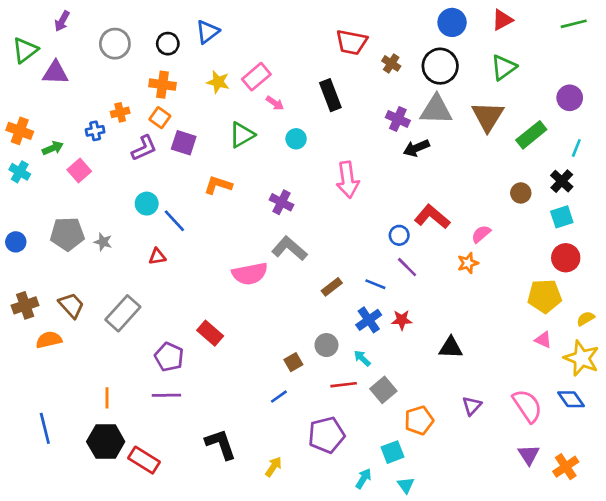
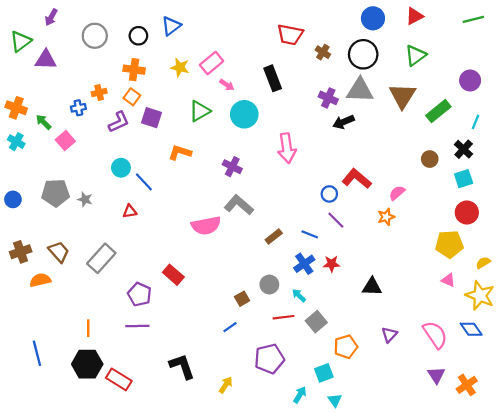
cyan circle: (296, 139) -> (244, 114), size x1.6
green arrow: (53, 148) -> (44, 122), turned -112

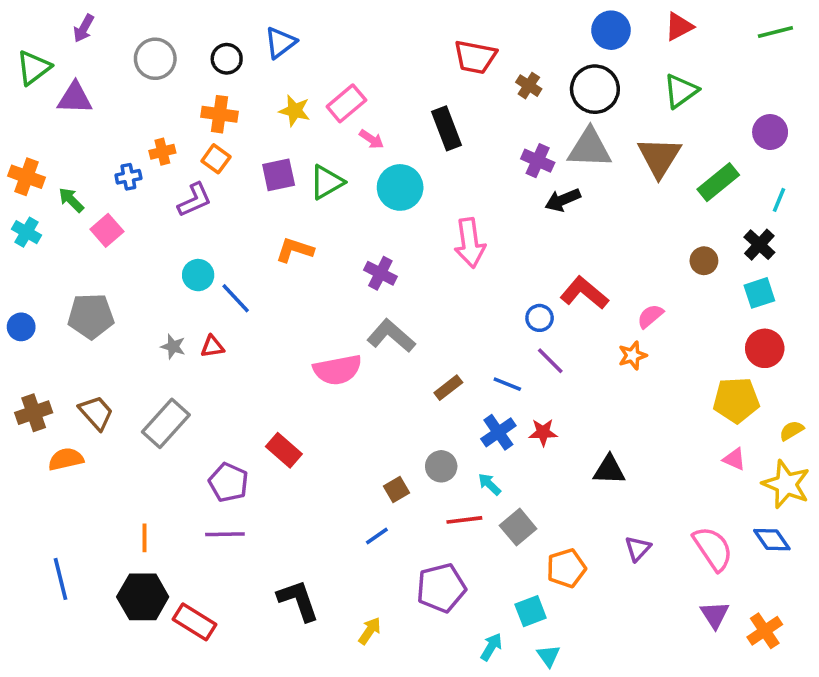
purple square: (152, 118) -> (279, 175), moved, turned -30
gray star: (85, 199) -> (173, 347), moved

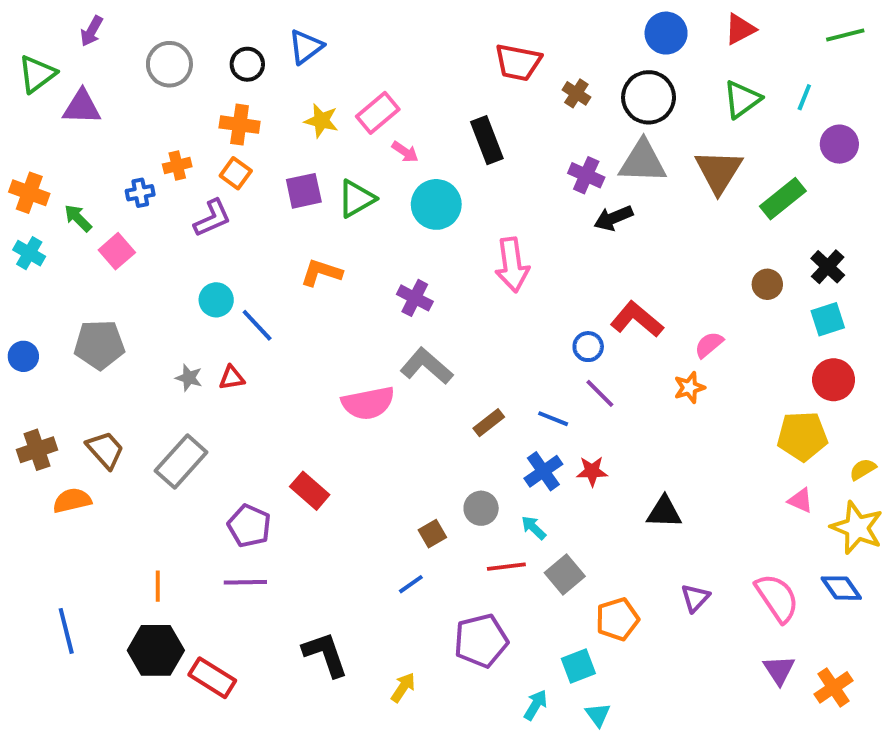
cyan line: (779, 200) -> (804, 97), moved

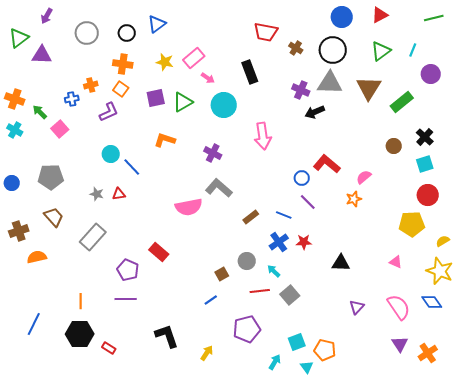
brown trapezoid: (105, 450) -> (54, 217), moved
pink triangle: (800, 500) -> (396, 262), moved
orange pentagon: (617, 619) -> (325, 350), moved, turned 30
blue line: (66, 631) -> (34, 324), turned 40
red rectangle: (212, 678) -> (109, 348), size x0.6

